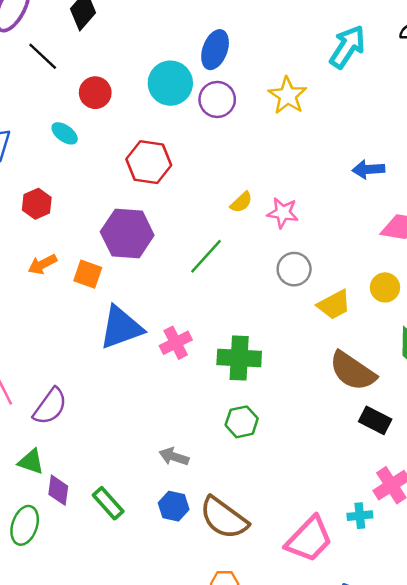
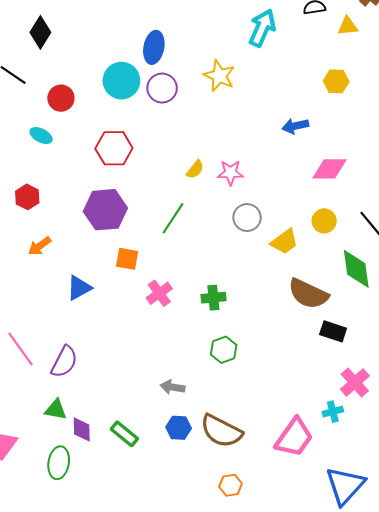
orange square: (88, 274) -> (127, 259), moved
blue triangle: (121, 328) -> (79, 288), moved, size x0.7
green cross: (239, 358) -> (213, 298), size x0.7

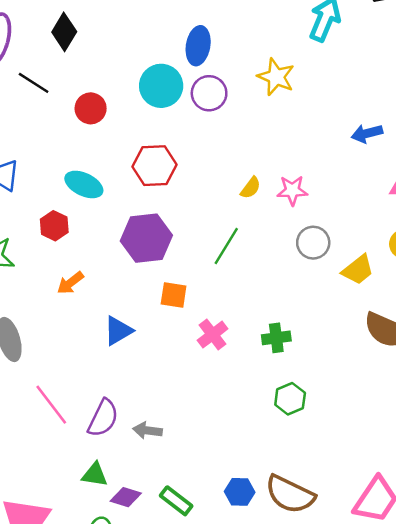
cyan ellipse: (41, 136) -> (84, 184), moved, size x1.4
gray arrow: (172, 387) -> (147, 430), moved
purple diamond: (82, 429) -> (126, 497), turned -70

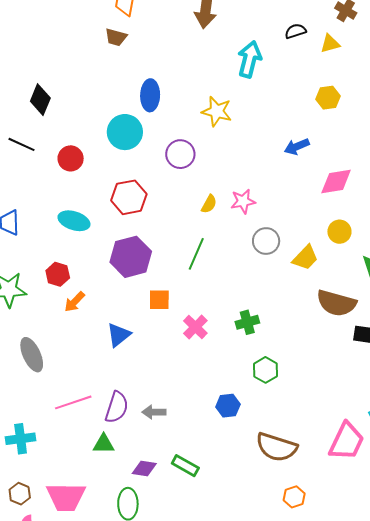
purple circle: (209, 93) -> (180, 154), moved
red hexagon: (54, 226) -> (58, 274), moved
pink line: (51, 405) -> (73, 402), turned -63
green triangle: (95, 475) -> (104, 444), moved
blue hexagon: (240, 492) -> (228, 406), moved

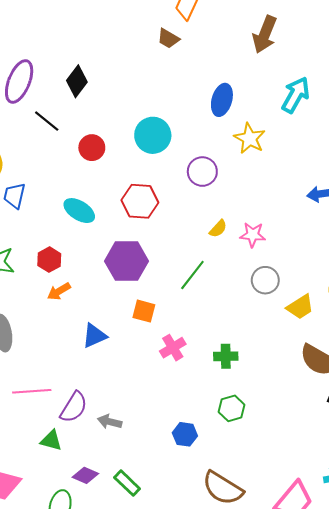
blue ellipse: (150, 95) -> (222, 100), moved

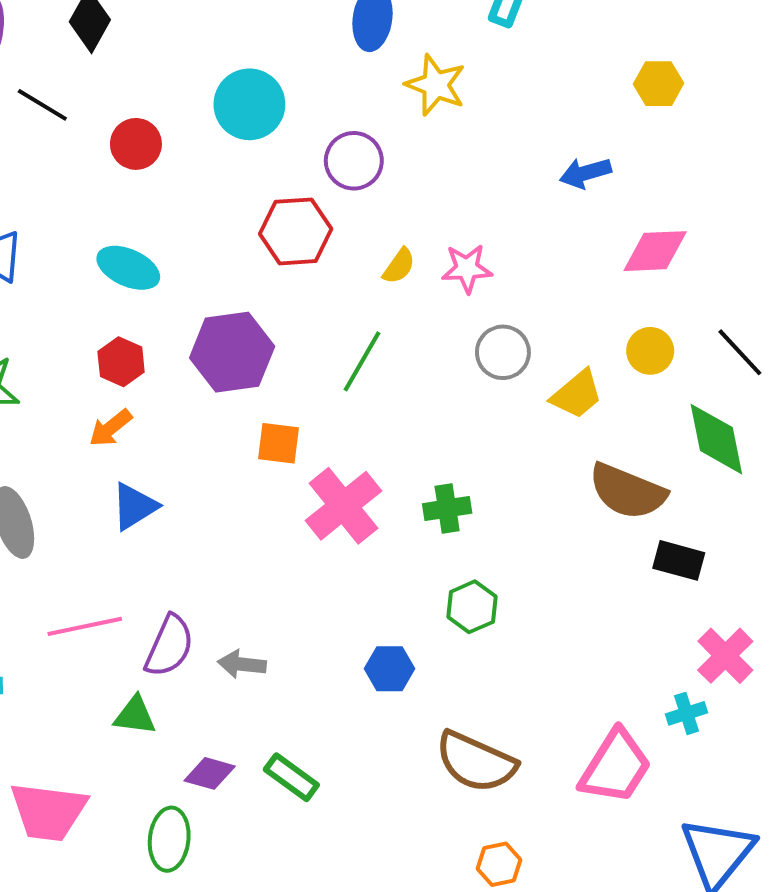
red hexagon: (140, 201) -> (296, 231), moved
red hexagon: (49, 260) -> (121, 362), moved
blue triangle: (94, 336) -> (134, 506), moved
pink cross: (173, 348) -> (343, 506), size x1.5

